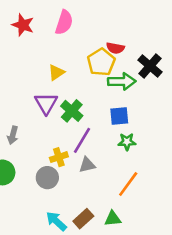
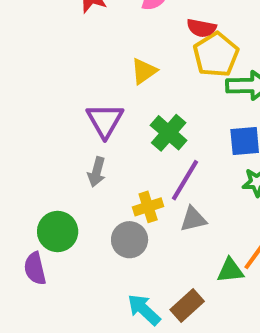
red semicircle: (115, 48) -> (201, 28), moved
purple triangle: (46, 103) -> (105, 120), moved
gray arrow: (13, 135) -> (97, 172), moved
green triangle: (113, 219) -> (230, 271), moved

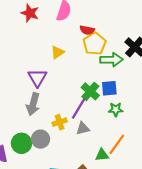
green cross: (169, 133) -> (90, 91), moved
gray arrow: (97, 172) -> (33, 104), size x1.5
green circle: (58, 231) -> (21, 143), moved
gray circle: (130, 240) -> (41, 139), moved

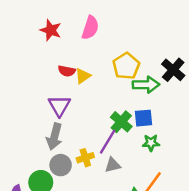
red semicircle: (87, 30) -> (67, 71), moved
gray circle: (41, 139) -> (61, 165), moved

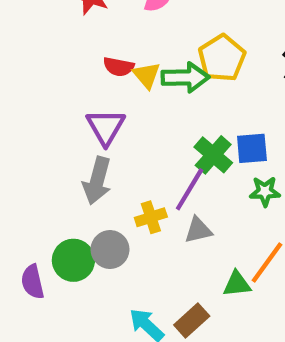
yellow triangle: (83, 76) -> (147, 75), turned -35
green arrow: (146, 85) -> (185, 77), moved
gray circle: (61, 165) -> (110, 250), moved

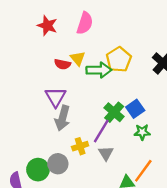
yellow triangle: (147, 75) -> (78, 58), moved
blue square: (252, 148) -> (135, 109), turned -30
gray arrow: (97, 181) -> (63, 118), moved
gray triangle: (198, 230) -> (106, 153), turned -49

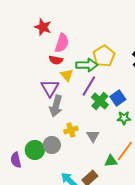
pink semicircle: (85, 23) -> (62, 43), moved
yellow triangle: (78, 58) -> (67, 75), moved
purple line: (101, 131) -> (89, 86), moved

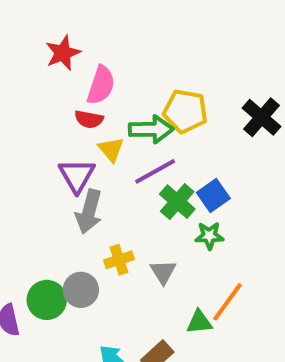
red star: (43, 27) -> (63, 53), turned 30
yellow pentagon: (104, 56) -> (185, 111), turned -30
purple line: (89, 86) -> (155, 171), turned 30
green star: (124, 118) -> (209, 236), moved

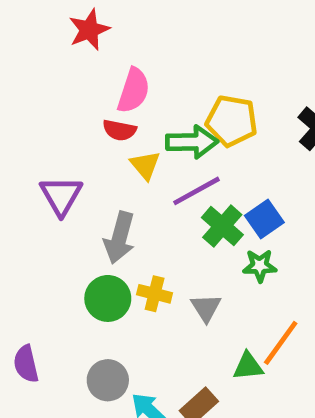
red star: (63, 53) -> (89, 30), moved
purple triangle: (77, 175) -> (61, 196), moved
yellow cross: (119, 260) -> (155, 294), turned 32
gray circle: (81, 290) -> (108, 380), moved
green circle: (47, 300) -> (108, 298), moved

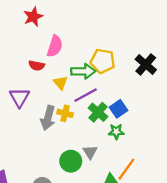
red semicircle: (119, 130) -> (37, 66), moved
yellow cross: (155, 294) -> (65, 113), moved
green circle: (108, 298) -> (71, 161), moved

